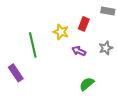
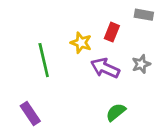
purple arrow: (79, 51) -> (105, 68), size x1.5
purple rectangle: (16, 73) -> (30, 113), moved

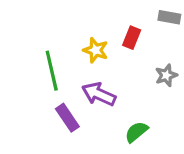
purple arrow: (105, 68) -> (99, 94), moved
purple rectangle: (30, 113) -> (67, 118), moved

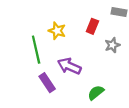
yellow star: (96, 50) -> (57, 31), moved
gray star: (166, 75) -> (112, 45), moved

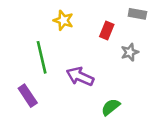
yellow star: (57, 31) -> (63, 20), moved
purple rectangle: (47, 83) -> (28, 96), moved

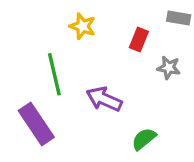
gray star: (130, 52) -> (169, 68), turned 30
purple rectangle: (28, 96) -> (36, 124), size x1.4

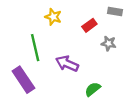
red rectangle: (139, 39) -> (89, 25), turned 32

